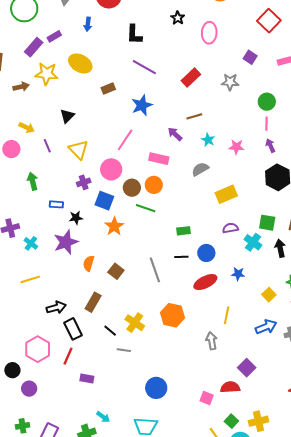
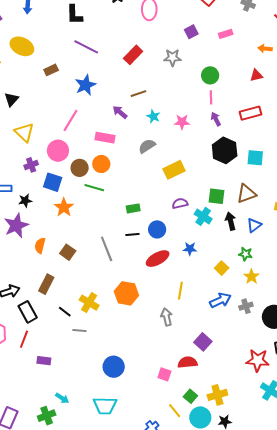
purple square: (250, 57) -> (191, 32), turned 32

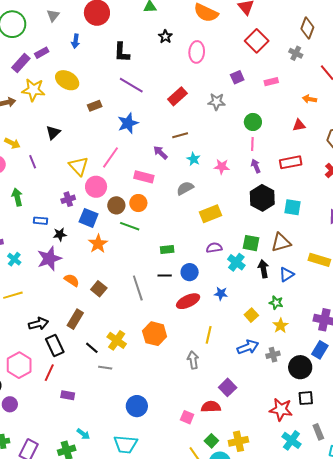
yellow triangle: (24, 132) -> (79, 166), moved
orange semicircle: (40, 246) -> (72, 280), turned 105

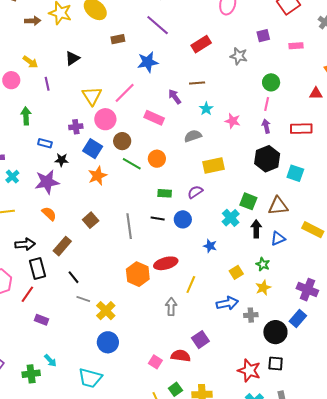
orange circle: (138, 203) -> (157, 159), moved
purple semicircle: (214, 248) -> (195, 192), moved, turned -35
orange semicircle: (72, 280) -> (49, 214), moved
red ellipse: (188, 301) -> (166, 263), moved
yellow cross: (117, 340) -> (106, 311), moved

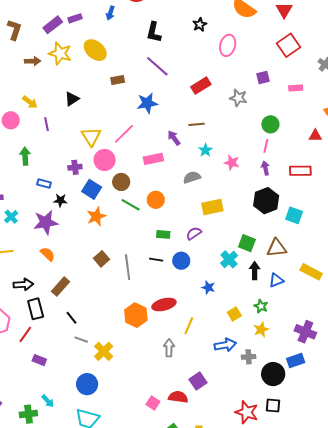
pink rectangle: (154, 118) -> (153, 159), turned -36
brown square: (91, 220) -> (102, 259), moved
blue rectangle: (298, 318) -> (296, 361), turned 30
blue circle: (108, 342) -> (87, 384), moved

